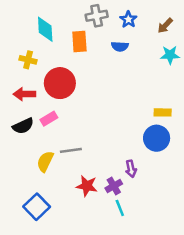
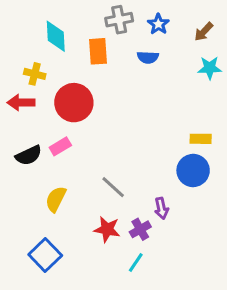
red arrow: (24, 94) -> (21, 103), moved
gray line: (71, 150) -> (113, 187), moved, turned 50
cyan line: (120, 208) -> (136, 263), moved, turned 56

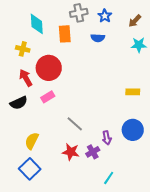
red arrow: (21, 103) -> (26, 78), moved, turned 60
pink rectangle: (60, 146) -> (48, 97), moved
blue circle: (193, 170) -> (133, 130), moved
yellow semicircle: (56, 199) -> (32, 141), moved
cyan line: (136, 263) -> (109, 178), moved

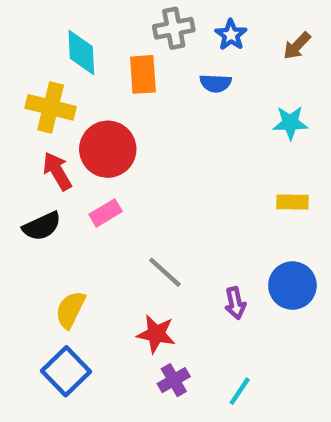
cyan star: (139, 45) -> (290, 123), moved
yellow cross: (23, 49) -> (51, 107), size x1.5
purple cross: (93, 152) -> (174, 380), moved

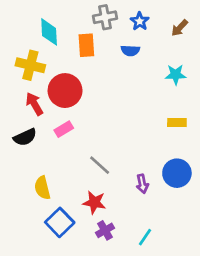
yellow semicircle: (70, 310) -> (42, 188), turned -40
blue square: (66, 371) -> (60, 222), moved

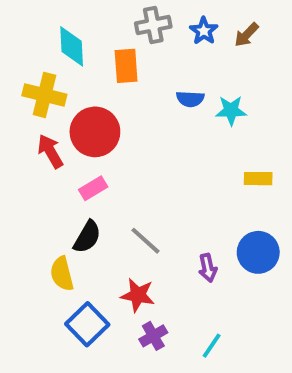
brown arrow: (180, 28) -> (247, 35), moved
blue semicircle: (130, 51) -> (190, 99), moved
cyan star: (176, 75) -> (231, 111), moved
black semicircle: (25, 137) -> (87, 237), moved, turned -35

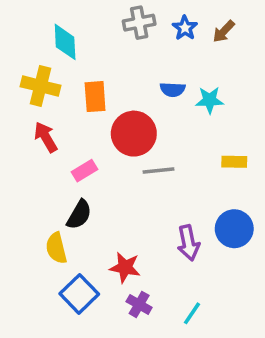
orange rectangle: (126, 66) -> (95, 97), moved
red circle: (95, 132) -> (134, 134), moved
gray line: (145, 241) -> (158, 171), moved, turned -48
purple arrow: (208, 268) -> (188, 243), size x1.4
purple cross: (153, 336) -> (139, 304), turned -30

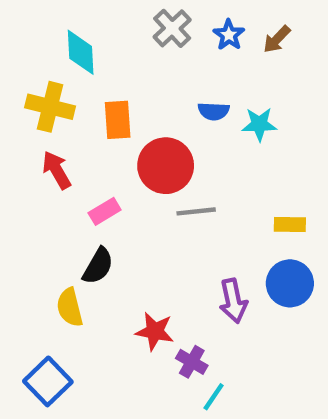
gray cross: (139, 23) -> (172, 28), turned -32
yellow rectangle: (234, 162) -> (290, 225), moved
blue square: (79, 294) -> (48, 381), moved
purple cross: (139, 304) -> (192, 362), moved
cyan line: (192, 313) -> (214, 397), moved

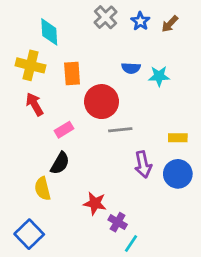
purple arrow: (233, 301) -> (143, 165), moved

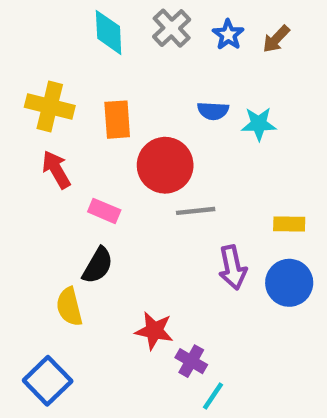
cyan diamond: (49, 32) -> (109, 32), moved
pink rectangle: (64, 130) -> (104, 211), turned 54

